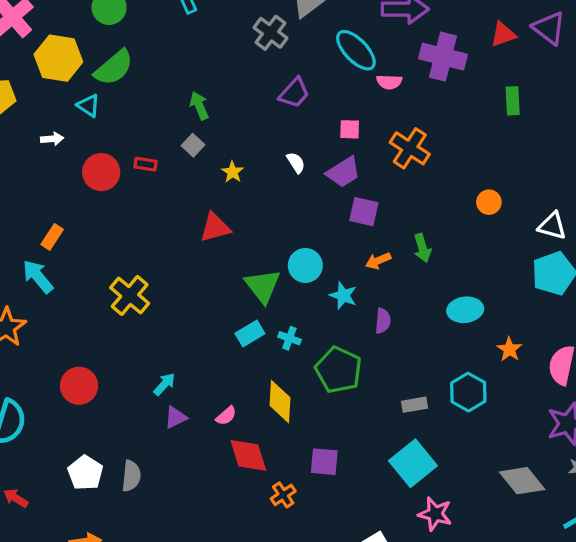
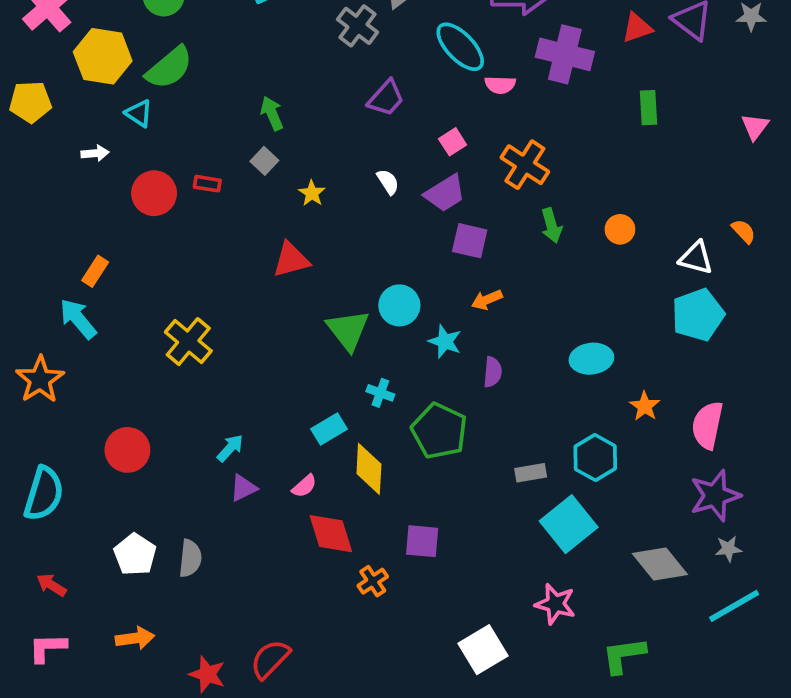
pink square: (350, 129) -> (453, 142), turned -35
green arrow: (422, 248) -> (551, 226), moved
cyan rectangle: (250, 333) -> (329, 429), moved
cyan square: (413, 463) -> (569, 524), moved

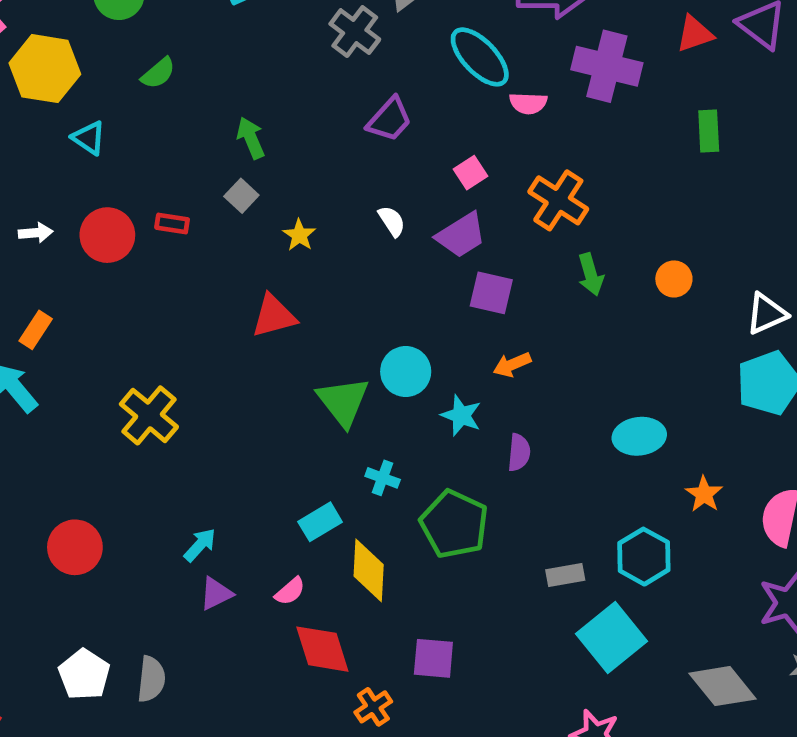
green semicircle: (169, 68) -> (158, 73), moved, size x0.6
white arrow: (95, 153) -> (36, 233), moved
white triangle: (696, 258) -> (766, 314), turned -39

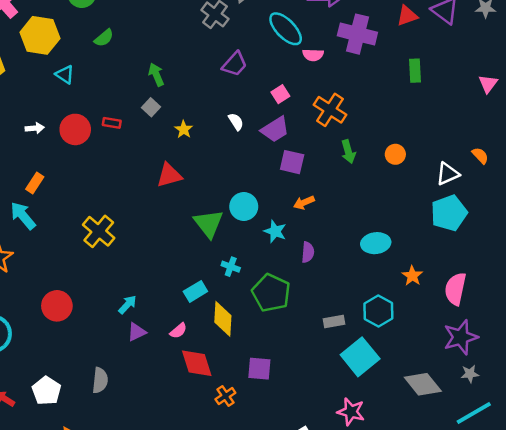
white pentagon: (84, 674) -> (46, 391), moved

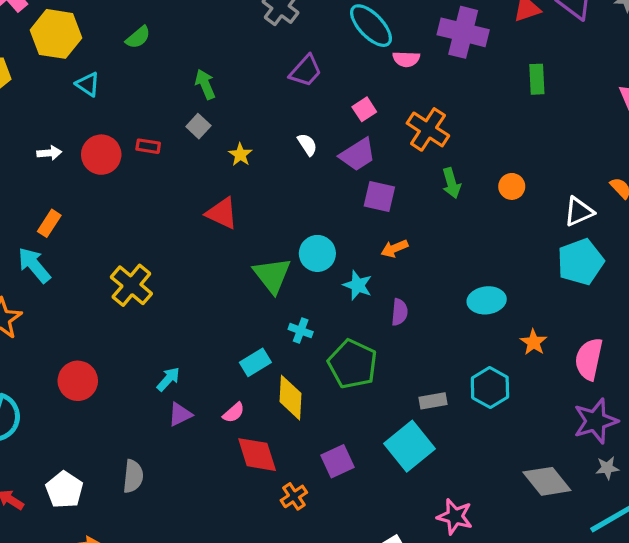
red triangle: (169, 175) -> (222, 213), turned 40
cyan square: (360, 357) -> (410, 446), moved
purple square: (259, 369) -> (337, 461), turned -30

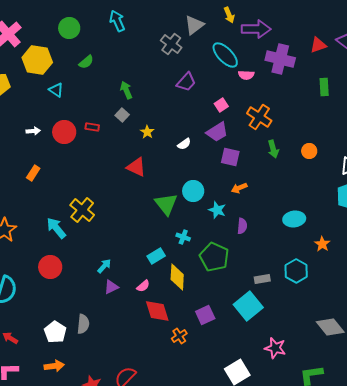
white semicircle: (307, 145) -> (184, 144), moved, turned 88
cyan arrow: (34, 265) -> (56, 228), moved
white pentagon: (64, 490) -> (55, 332), moved

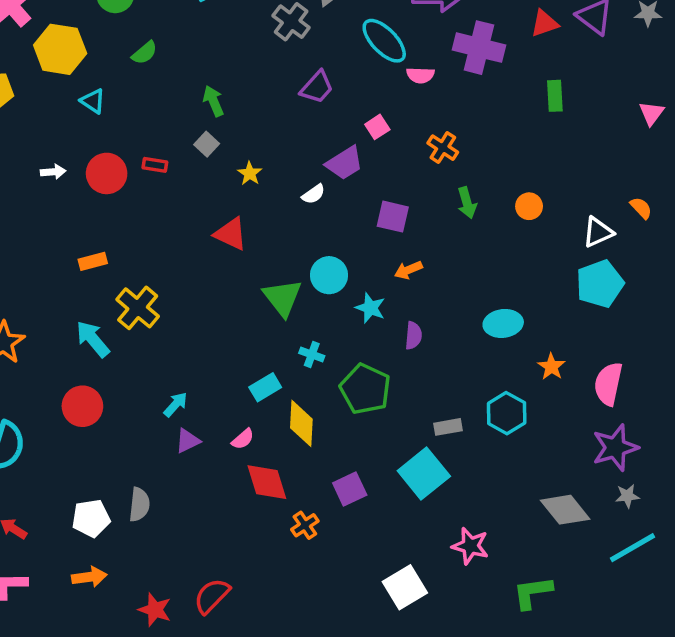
orange cross: (259, 117) -> (443, 148), size x0.7
purple trapezoid: (217, 132) -> (345, 163), moved
orange rectangle: (33, 173) -> (93, 261), moved, turned 42
white pentagon: (55, 332) -> (91, 518), turned 30

